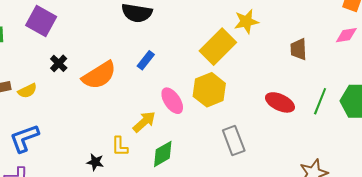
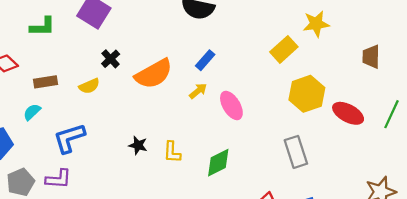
yellow rectangle: (218, 47) -> (284, 49), size x0.7
yellow hexagon: (209, 90) -> (307, 94), moved
yellow semicircle: (27, 91) -> (89, 86), moved
yellow arrow: (144, 122) -> (198, 91), moved, size x0.7
black star: (95, 162) -> (138, 145), moved

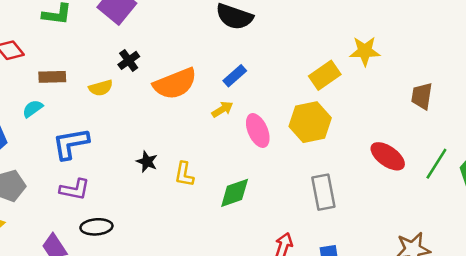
yellow hexagon: (307, 94) -> (310, 122), moved
purple L-shape: (58, 179) -> (75, 189), moved

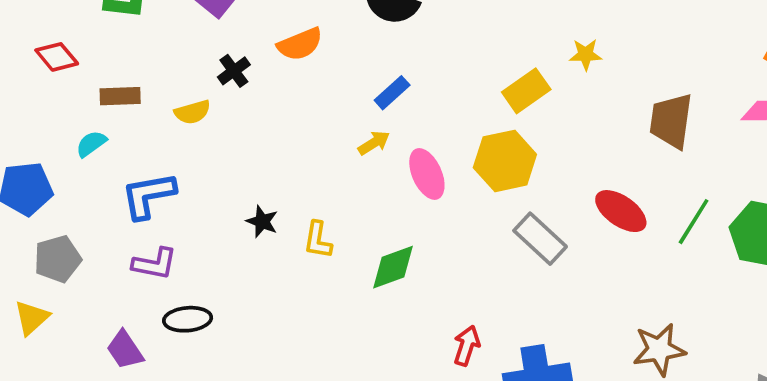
yellow star: (365, 51) -> (586, 54), size x0.7
orange semicircle: (175, 84) -> (300, 44), moved, size x0.7
brown trapezoid: (422, 96) -> (671, 121), size x1.4
gray rectangle: (323, 192) -> (540, 239), moved, turned -36

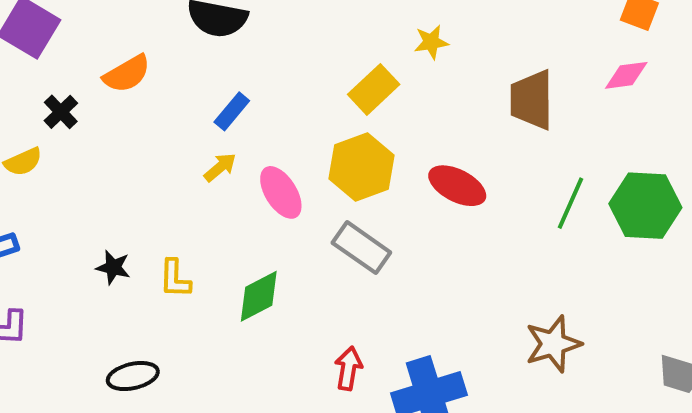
red ellipse: (621, 211) -> (457, 186), moved
gray rectangle: (540, 239) -> (361, 248), moved
black ellipse: (188, 319) -> (133, 376), moved

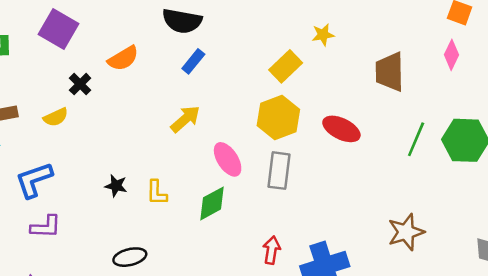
pink diamond: (626, 75) -> (452, 55), turned -56
blue rectangle: (232, 111) -> (193, 61), moved
yellow arrow: (220, 167) -> (185, 119), size x1.4
pink ellipse: (281, 192) -> (228, 159), moved
gray rectangle: (361, 248) -> (279, 171), turned 63

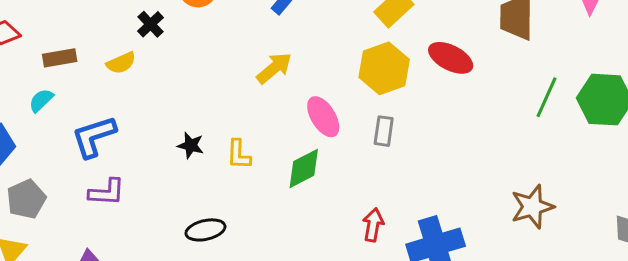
red ellipse: (341, 129) -> (451, 58), moved
gray rectangle: (279, 171) -> (384, 131), size x0.7

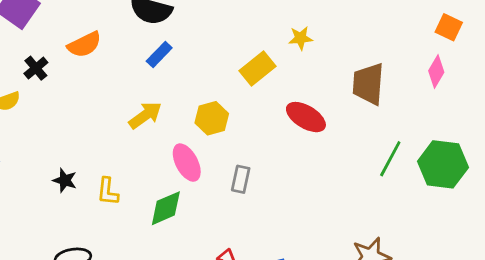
yellow hexagon: (384, 68) -> (212, 118), moved, size x0.7

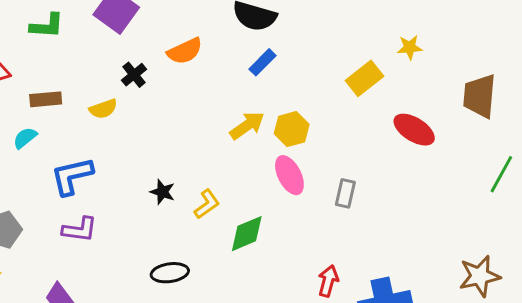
yellow hexagon: (212, 118) -> (292, 129), moved
yellow L-shape: (108, 191) -> (207, 204), turned -132
green diamond: (166, 208) -> (247, 234), moved

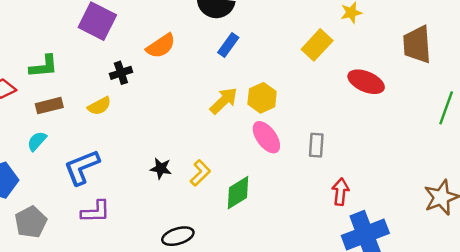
green L-shape: (47, 26) -> (44, 66), moved
black cross: (134, 75) -> (121, 73), turned 30
red arrow: (328, 281) -> (340, 192), moved

